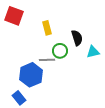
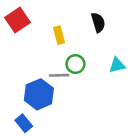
red square: (14, 16) -> (17, 20), turned 36
black semicircle: (77, 38) -> (98, 22), moved

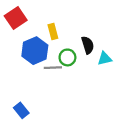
black semicircle: (98, 22) -> (88, 45), moved
blue hexagon: (39, 94) -> (35, 51), moved

